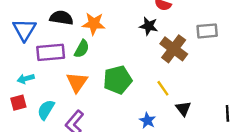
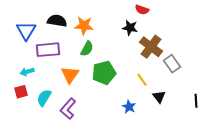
gray rectangle: (207, 31) -> (172, 64), moved, turned 60
green semicircle: (82, 49) -> (87, 49), moved

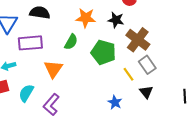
orange star: (84, 26) -> (86, 18), moved
gray rectangle: (172, 64) -> (147, 65), moved
green pentagon: (104, 73) -> (103, 52), moved, turned 30

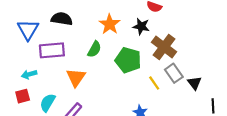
orange star: (86, 18) -> (110, 24), turned 30
black triangle: (146, 92) -> (195, 83), moved

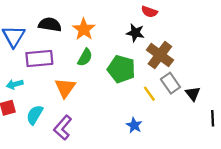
orange star: (110, 24) -> (84, 29), moved

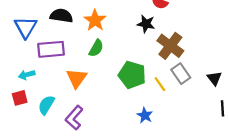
green pentagon: (121, 69) -> (132, 75), moved
black triangle: (193, 94) -> (214, 78), moved

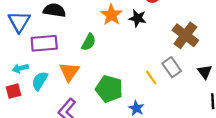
orange star: (95, 20) -> (111, 15), moved
brown cross: (170, 46) -> (185, 35), moved
green pentagon: (132, 75) -> (109, 89), moved
cyan semicircle: (46, 105) -> (40, 81), moved

